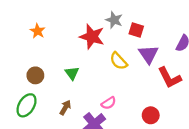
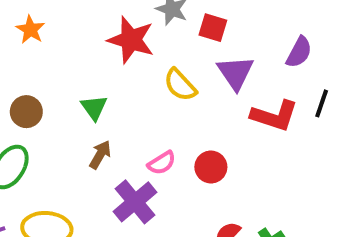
red L-shape: (170, 78) -> (274, 116), turned -45
brown arrow: (65, 108) -> (100, 155), moved
red circle: (151, 115) -> (211, 167), moved

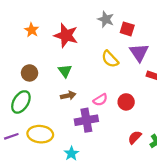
red star: (131, 40) -> (66, 35), moved
brown arrow: (100, 155) -> (68, 96), turned 48
purple cross: (135, 202) -> (86, 120), turned 30

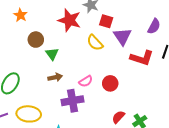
red square: (127, 29) -> (106, 21), moved
red star: (66, 35) -> (69, 20), moved
brown circle: (30, 73) -> (36, 40), moved

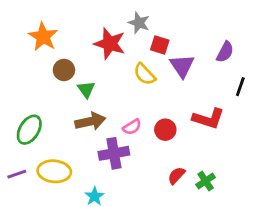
orange star: (21, 15) -> (43, 37), size x1.5
red L-shape: (142, 58) -> (208, 119), moved
brown arrow: (55, 77) -> (90, 121), size x1.5

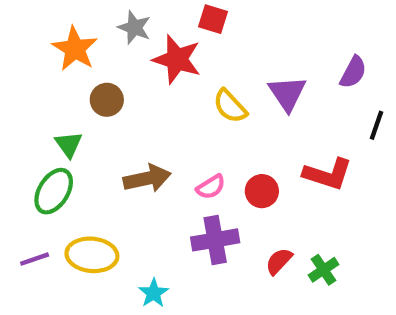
gray star: (139, 23) -> (134, 28), moved
red square: (160, 45) -> (213, 19), moved
green triangle: (86, 89) -> (69, 144), moved
purple cross: (114, 153) -> (215, 240), moved

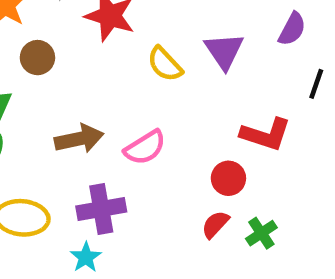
pink semicircle: (211, 187) -> (145, 148), size x1.4
red circle: (262, 191) -> (228, 178), moved
purple cross: (215, 240) -> (101, 209), moved

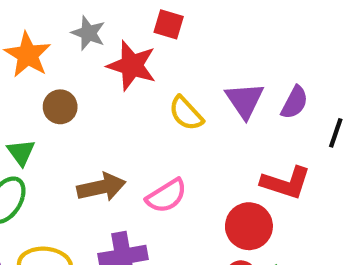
purple semicircle: (292, 29) -> (295, 102), moved
red circle: (228, 178) -> (249, 226), size x1.4

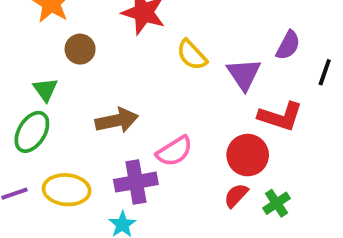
purple triangle: (245, 100) -> (244, 74), moved
pink semicircle: (166, 196) -> (174, 151), moved

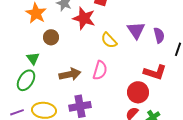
purple semicircle: (288, 45) -> (159, 35), turned -42
purple triangle: (244, 74) -> (136, 30), moved
pink semicircle: (174, 151) -> (100, 70), moved, turned -42

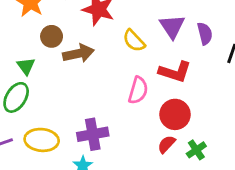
pink semicircle: (100, 70) -> (138, 90), moved
red L-shape: (155, 72) -> (175, 72), moved
brown arrow: (70, 74) -> (79, 53), moved

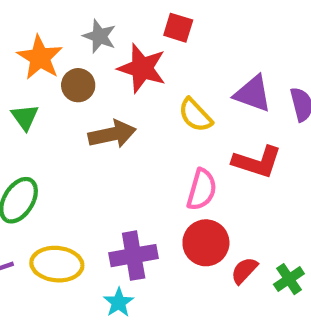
purple triangle: (172, 26) -> (253, 94), turned -36
brown circle: (52, 36) -> (78, 85), moved
green triangle: (26, 66) -> (25, 117), moved
red circle: (175, 114) -> (206, 243), moved

